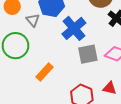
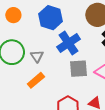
gray triangle: (33, 20) -> (37, 56), moved

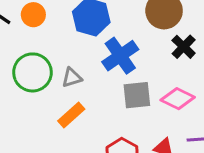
gray triangle: (37, 56) -> (72, 78), turned 48

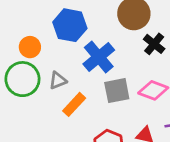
orange circle: (33, 15) -> (30, 47), moved
orange rectangle: (71, 115) -> (74, 104), moved

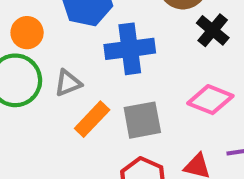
blue cross: (99, 57) -> (130, 49), turned 32
gray square: (117, 91) -> (142, 120), moved

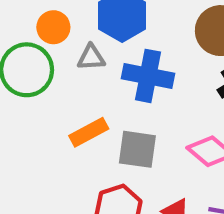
gray triangle: (68, 83) -> (91, 57), moved

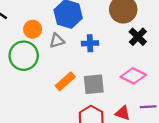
blue cross: (148, 76) -> (90, 43), size x0.6

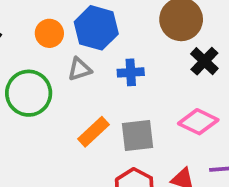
orange circle: (33, 29) -> (49, 33), moved

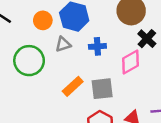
pink diamond: (198, 122) -> (130, 62), moved, turned -55

